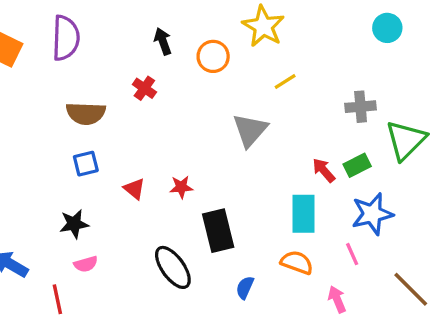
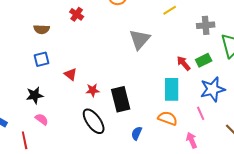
yellow line: (285, 82) -> (170, 10), moved
brown semicircle: (86, 113) -> (42, 29), size x0.7
red star: (181, 187) -> (93, 90), moved
pink semicircle: (86, 264) -> (42, 119), turned -128

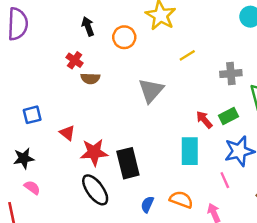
brown semicircle: (42, 29) -> (90, 78), moved
red star: (93, 90) -> (94, 152), size x1.6
orange semicircle: (168, 118) -> (181, 200), moved

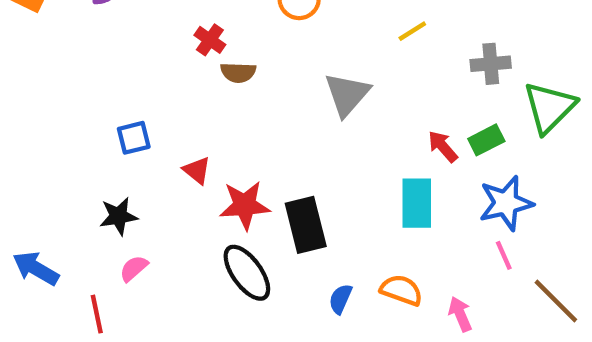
pink line: (225, 180) -> (504, 255), moved
pink semicircle: (32, 187) -> (134, 268), turned -77

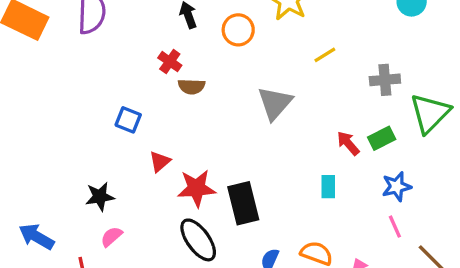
blue square: (134, 138) -> (128, 120), moved, turned 36
red triangle: (197, 170) -> (160, 162), turned 40
cyan rectangle: (417, 203) -> (328, 187), size x0.6
blue star: (506, 203) -> (397, 187), size x0.7

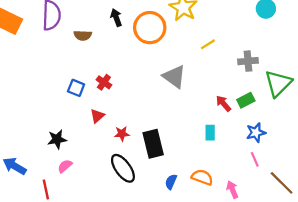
orange circle: (238, 30) -> (150, 28), size x1.5
red cross: (170, 62) -> (104, 82), moved
brown semicircle: (192, 87) -> (83, 35), moved
gray triangle: (275, 103) -> (174, 77), turned -35
red star: (197, 188) -> (122, 134), size x0.6

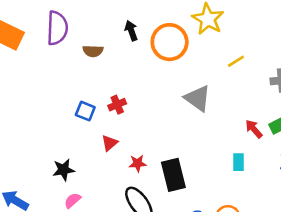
red cross: (104, 82) -> (117, 105), turned 32

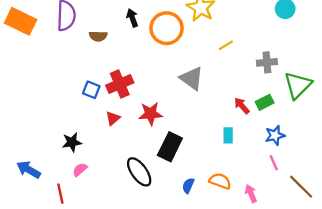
red cross: (117, 105) -> (120, 84), size x1.6
red star: (138, 163) -> (151, 114), moved, size x1.5
black rectangle: (173, 175) -> (170, 147), turned 40

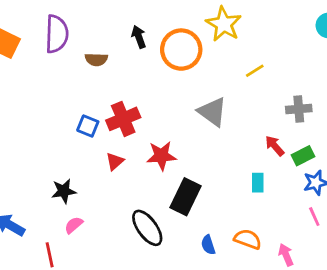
gray cross: (267, 62) -> (299, 109), moved
green rectangle: (265, 102) -> (303, 156), moved
blue semicircle: (188, 186) -> (208, 245), turned -42

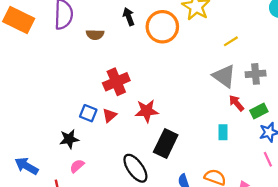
yellow line: (255, 71) -> (231, 41), moved
gray triangle: (212, 112) -> (224, 76), moved
blue square: (88, 126) -> (88, 113), moved

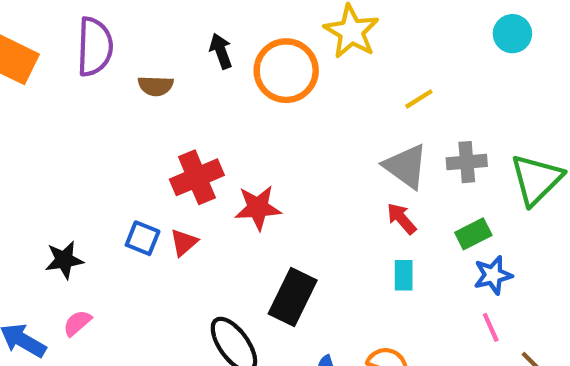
red arrow: (236, 103) -> (401, 219), moved
red star: (147, 111) -> (258, 208), moved
black star: (69, 139) -> (64, 260), moved
pink semicircle: (77, 166) -> (77, 323), moved

